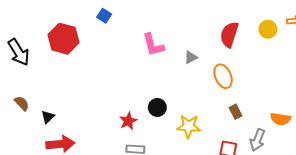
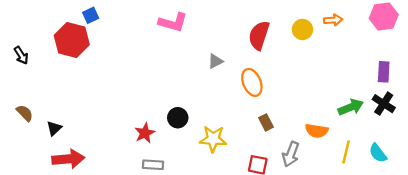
blue square: (104, 16) -> (91, 15), moved, turned 32
pink L-shape: (153, 45) -> (173, 22), moved, turned -60
black arrow: (19, 52) -> (21, 55), size x0.6

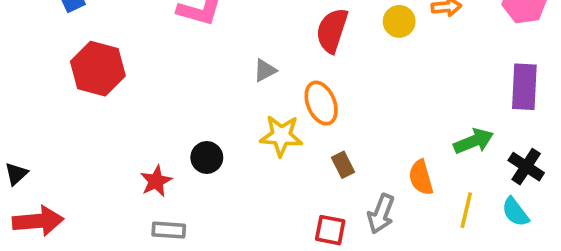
red hexagon: (72, 40) -> (98, 69), moved
purple rectangle: (384, 72) -> (524, 87), size x1.4
black cross: (384, 104) -> (526, 167), moved
orange semicircle: (317, 131) -> (421, 177), turned 65
yellow star: (213, 139) -> (281, 136), moved

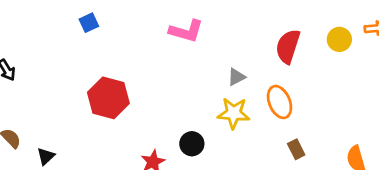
red hexagon: (98, 69) -> (108, 98), moved
yellow star: (281, 136) -> (234, 113), moved

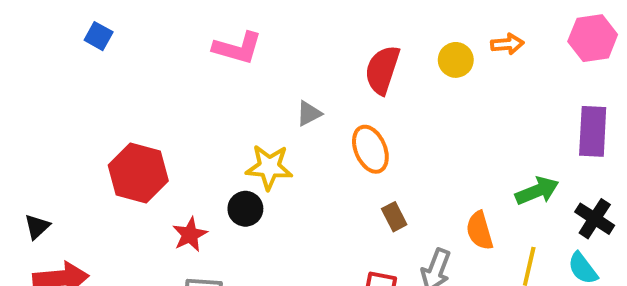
blue square: (89, 23) -> (99, 36), turned -36
red hexagon: (108, 98) -> (138, 173), moved
yellow star: (234, 113) -> (269, 167), moved

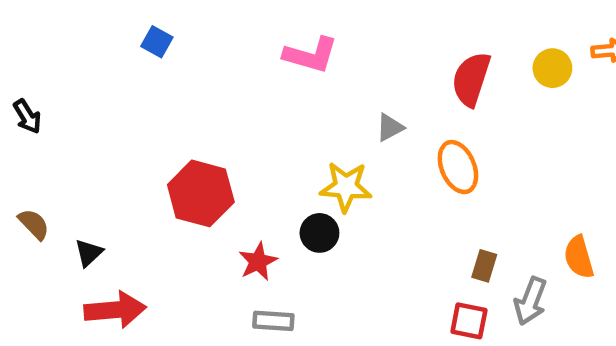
brown rectangle: (394, 217) -> (484, 266), moved, turned 44

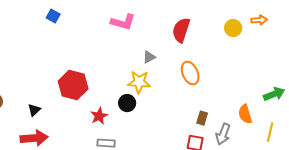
red semicircle: (471, 79) -> (181, 30), moved
gray triangle: (390, 127) -> (149, 57), moved
black triangle: (89, 253) -> (34, 110), moved

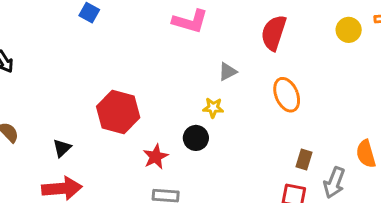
yellow star: (139, 82) -> (213, 108), size x0.6

